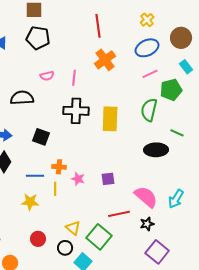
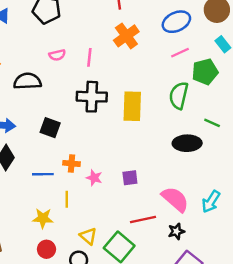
yellow line: (55, 189) -> (67, 199), moved
yellow star: (30, 202) -> (43, 218), moved

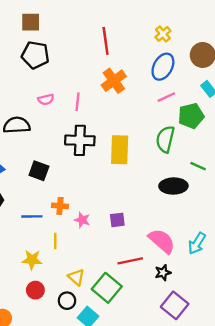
blue ellipse: (176, 22) -> (163, 67), turned -36

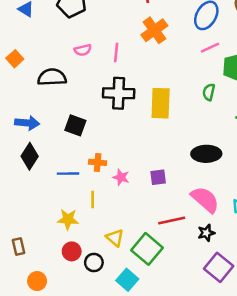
green semicircle: (165, 139) -> (209, 92), size x0.6
black ellipse: (173, 186) -> (206, 154), moved
black circle: (67, 301) -> (94, 262), moved

